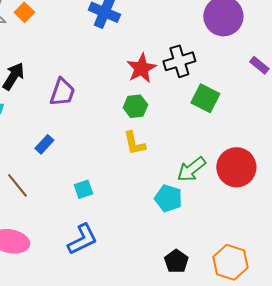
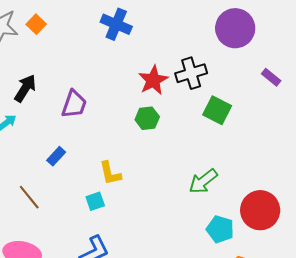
yellow L-shape: (134, 143) -> (110, 173), moved
red circle: (236, 167) -> (260, 210), moved
cyan pentagon: (168, 198) -> (220, 229), moved

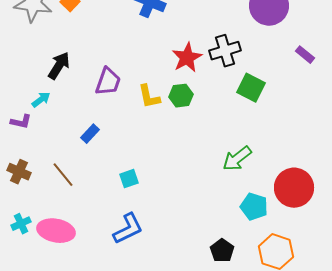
yellow L-shape: (110, 173) -> (149, 97), moved

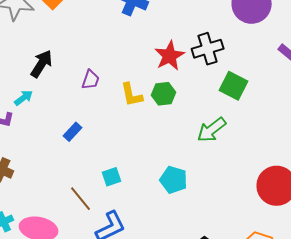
purple trapezoid: (108, 82) -> (91, 80), size x0.7
green arrow: (237, 159) -> (212, 130), moved
brown line: (63, 175) -> (81, 199), moved
cyan pentagon: (254, 207) -> (174, 180), moved

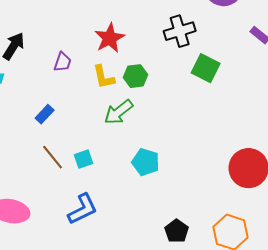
red star: (170, 56) -> (110, 38), moved
green arrow: (212, 130) -> (119, 112), moved
brown line: (81, 199) -> (53, 157), moved

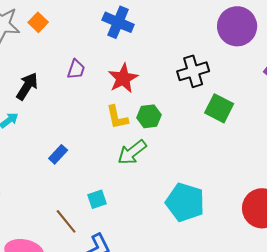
purple trapezoid: (63, 62) -> (76, 69), moved
brown line: (53, 157) -> (66, 221), moved
cyan pentagon: (146, 162) -> (185, 202), moved, size x1.4

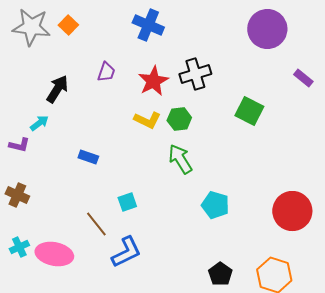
black cross: (193, 71) -> (195, 74), moved
yellow L-shape: (117, 117) -> (147, 120), turned -52
green arrow: (132, 152) -> (180, 159), moved, turned 96
blue rectangle: (58, 154) -> (88, 157), turned 66
cyan pentagon: (185, 202) -> (215, 205), size x0.7

